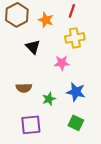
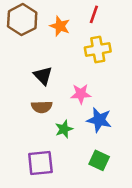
black triangle: (33, 47) -> (43, 76), moved
pink star: (62, 63) -> (81, 94), moved
brown semicircle: (24, 88) -> (42, 107), moved

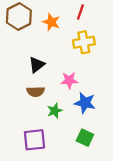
black triangle: (43, 76) -> (37, 65), turned 36

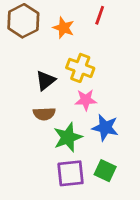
yellow cross: (84, 42) -> (80, 68), moved, turned 30
green star: (55, 111) -> (68, 137), size x1.5
purple square: (35, 140) -> (71, 173), moved

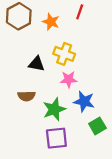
black triangle: (46, 80) -> (36, 64), turned 49
brown semicircle: (44, 114) -> (27, 96), moved
green square: (105, 171) -> (97, 126), moved, turned 35

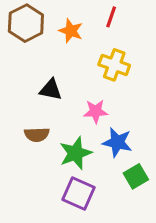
yellow cross: (64, 54) -> (114, 65), moved
purple square: (56, 138) -> (79, 193), turned 30

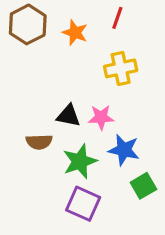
yellow cross: (114, 65) -> (121, 68), turned -32
black triangle: (51, 90) -> (68, 116), moved

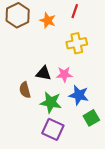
brown semicircle: (39, 142) -> (25, 90), turned 77
green star: (80, 161) -> (51, 102), turned 30

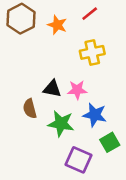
red line: (75, 11) -> (90, 14), turned 32
purple square: (53, 129) -> (78, 160), moved

